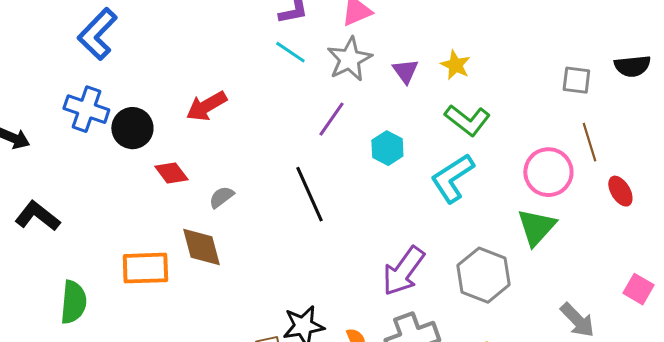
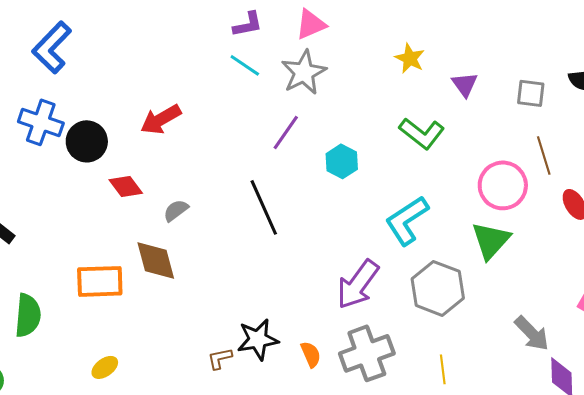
yellow star: (455, 65) -> (410, 58), moved
purple triangle: (405, 71) -> (465, 84), moved
cyan L-shape: (452, 178) -> (407, 220), moved

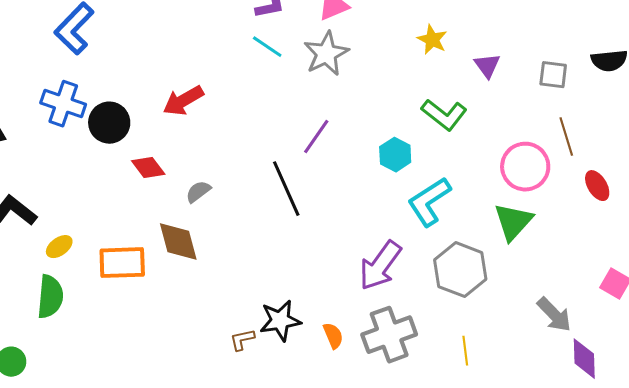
purple line: (286, 132) -> (316, 137), moved
cyan hexagon: (342, 161) -> (395, 155), moved
yellow ellipse: (105, 367) -> (59, 247), moved

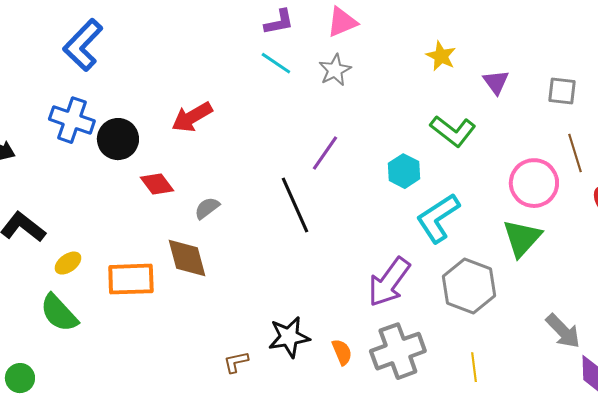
gray star: (326, 54) -> (335, 70), size x0.7
green semicircle: (50, 297) -> (59, 313), turned 132
brown L-shape: (242, 340) -> (236, 362), moved

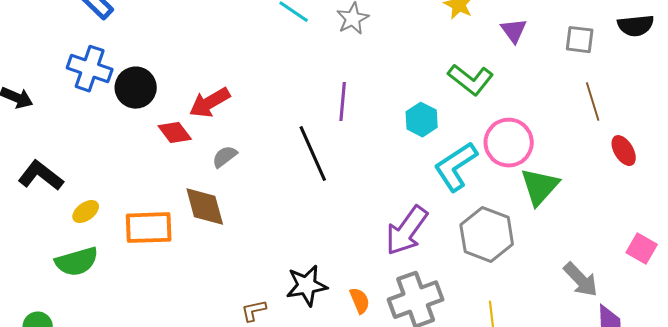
red arrow: (192, 117) -> (210, 103), moved
purple line: (325, 153) -> (343, 102), turned -30
pink circle: (534, 183) -> (509, 143), moved
green semicircle: (59, 313) -> (77, 262), turned -63

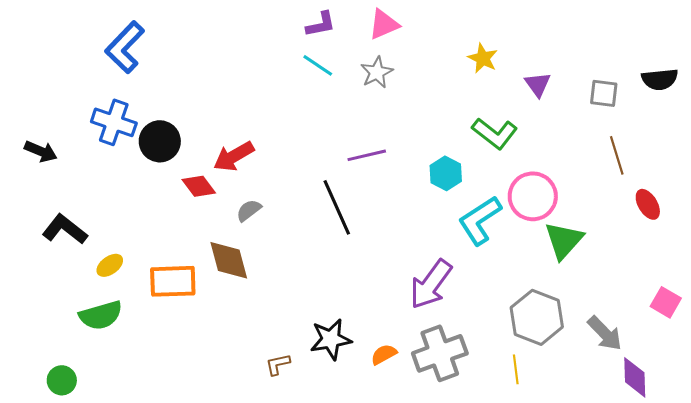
purple line: (343, 102) -> (367, 155), turned 72
gray hexagon: (487, 235) -> (537, 317), moved
orange semicircle: (360, 301) -> (384, 354), turned -96

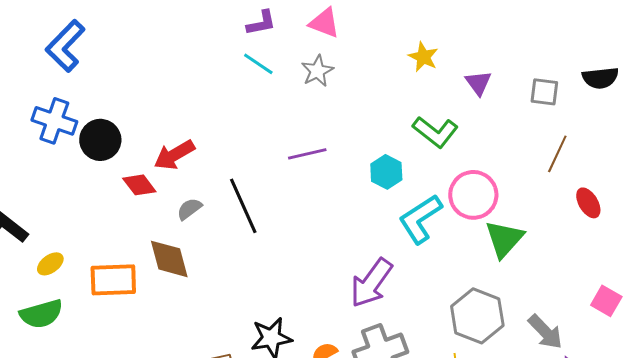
pink triangle: (384, 24) -> (324, 23), turned 44
brown line: (617, 155) -> (557, 154), turned 42
black line: (337, 207) -> (243, 206), moved

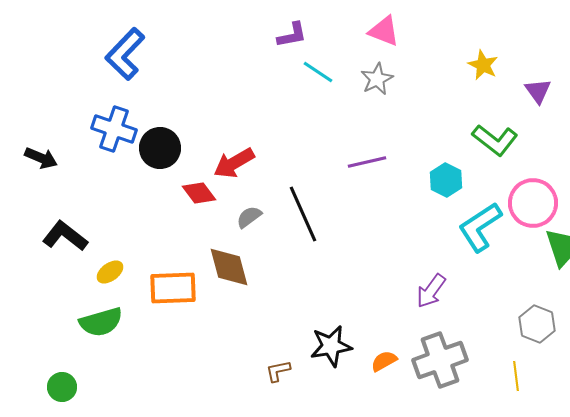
purple L-shape: (261, 23) -> (292, 35), moved
purple arrow: (371, 283) -> (431, 291), size x0.7
gray hexagon: (477, 316) -> (537, 324), size x0.7

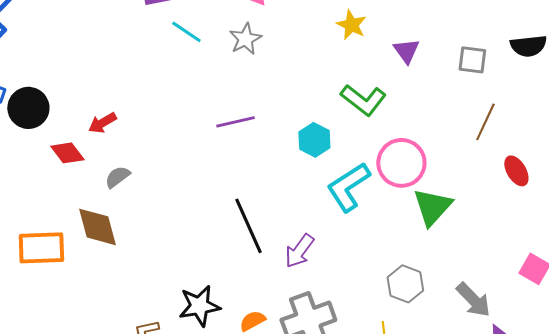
red arrow: (234, 163) -> (102, 123), size x0.7
black line: (303, 214) -> (248, 226), moved

